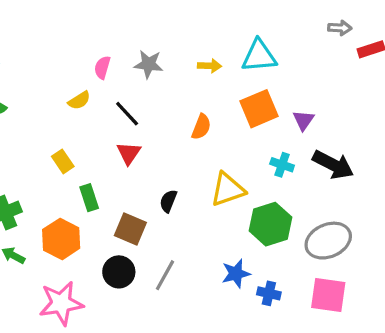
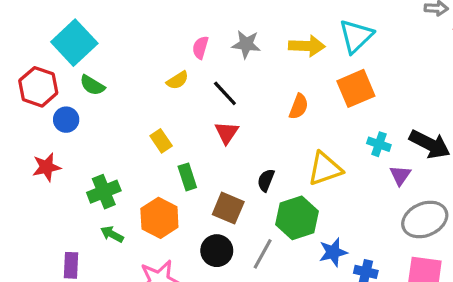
cyan triangle: (259, 56) -> (356, 36), turned -39
yellow arrow: (210, 66) -> (307, 46), size x1.5
purple triangle: (303, 120) -> (400, 175), moved
green hexagon: (271, 224) -> (297, 218), moved

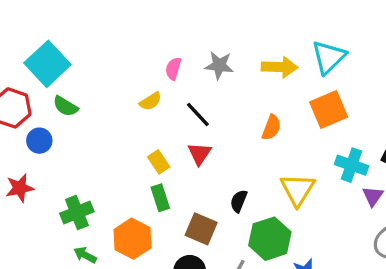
yellow rectangle: (161, 141) -> (159, 162), moved
cyan cross: (379, 144) -> (352, 165), size x1.4
yellow triangle: (325, 169) -> (298, 190), turned -39

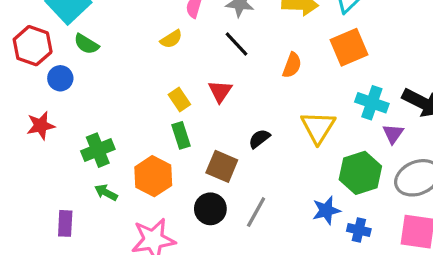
black line: (198, 114) -> (236, 44), moved
black semicircle: (239, 201) -> (259, 139), turned 30
green hexagon: (270, 239) -> (360, 173), moved

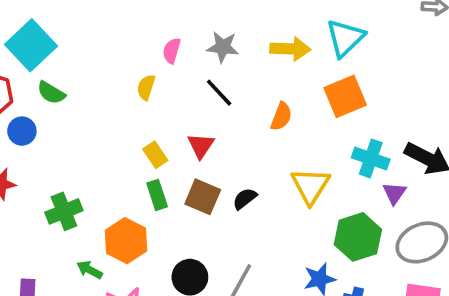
yellow semicircle: (171, 39) -> (146, 87), turned 140
brown square: (222, 166) -> (203, 197), moved
green arrow: (106, 192) -> (89, 270), moved

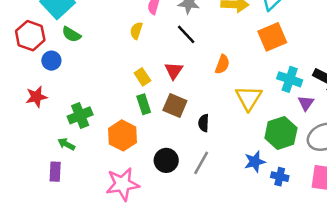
orange semicircle: (281, 116) -> (222, 64), moved
black semicircle: (245, 199) -> (204, 123), moved, turned -49
green arrow: (89, 270) -> (66, 144), moved

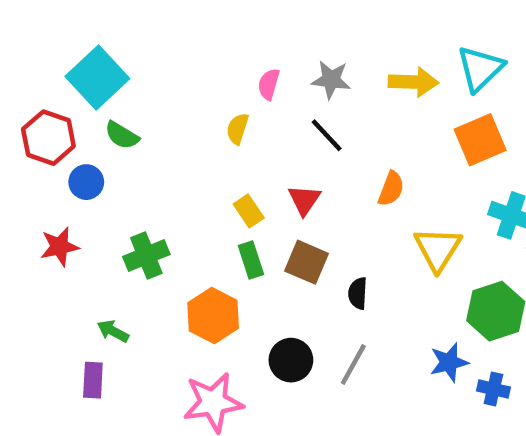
green cross: (80, 115) -> (146, 255), moved

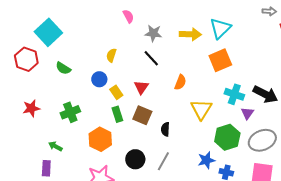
pink semicircle: (269, 84) -> (128, 16), moved, turned 136
green semicircle: (122, 135) -> (63, 68), moved
blue circle: (86, 182) -> (99, 79), moved

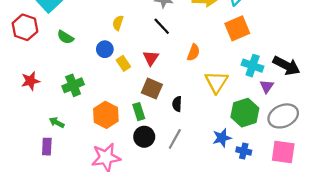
green rectangle: (117, 114) -> (139, 112), moved

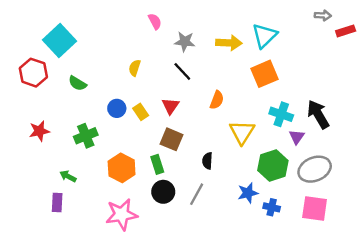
blue circle: (105, 49) -> (117, 108), moved
black arrow: (286, 66) -> (318, 114), turned -148
black semicircle: (177, 104) -> (207, 161), moved

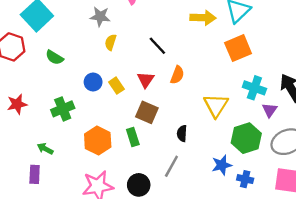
gray star: (185, 42) -> (100, 17), moved
orange semicircle: (217, 100) -> (177, 75), moved
black circle: (163, 192) -> (139, 185), moved

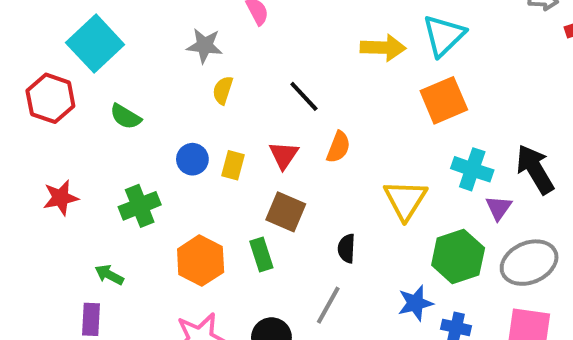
yellow rectangle: (116, 86) -> (233, 165), turned 49

